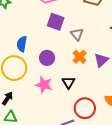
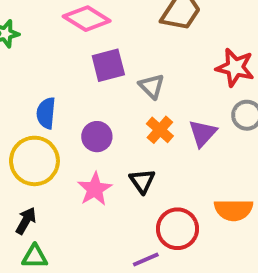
purple square: (56, 22) -> (108, 65), turned -30
pink star: (44, 85) -> (95, 189), turned 30

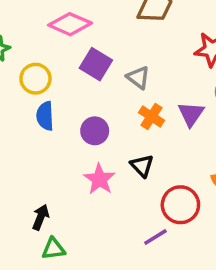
purple square: (108, 65) -> (96, 64), turned -36
yellow circle: (34, 161) -> (36, 79), moved, size x0.7

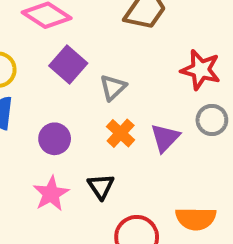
gray triangle: (138, 78) -> (113, 87), turned 30

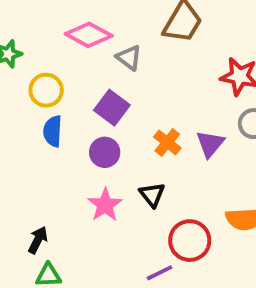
purple square: (68, 64) -> (112, 108), moved
gray triangle: (113, 87) -> (129, 58), moved, turned -36

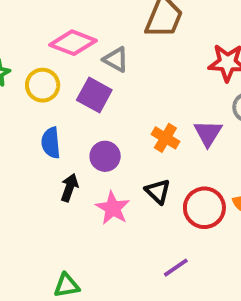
yellow circle: (46, 90) -> (43, 85), moved
purple square: (112, 108) -> (94, 95), moved
black arrow: (38, 240) -> (69, 188), moved
red circle: (190, 241) -> (204, 208), moved

